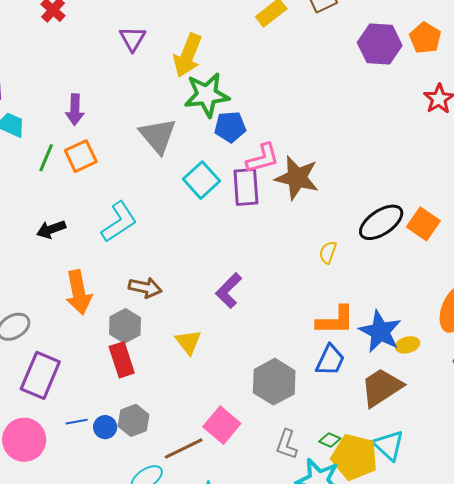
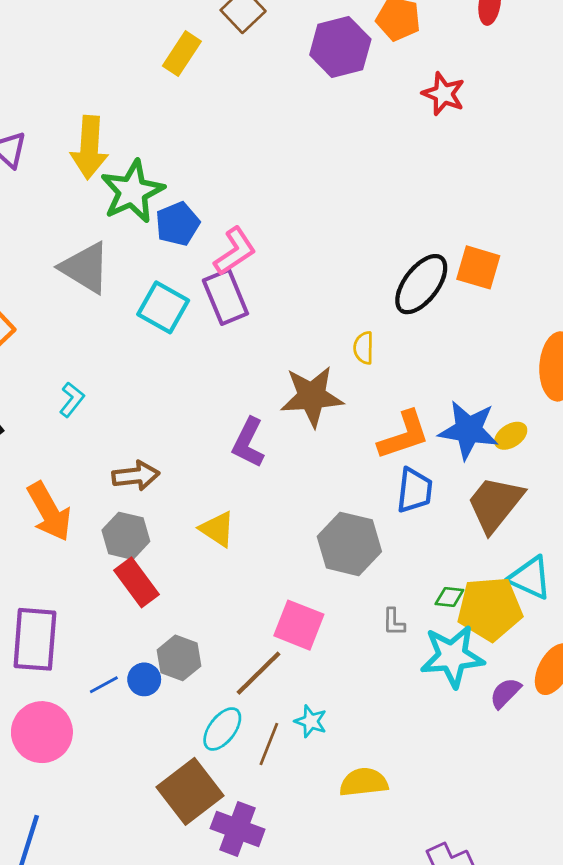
brown star: (297, 178) -> (312, 396), moved
cyan L-shape: (119, 222) -> (72, 400), size x0.6
gray L-shape: (287, 444) -> (394, 622), size x0.7

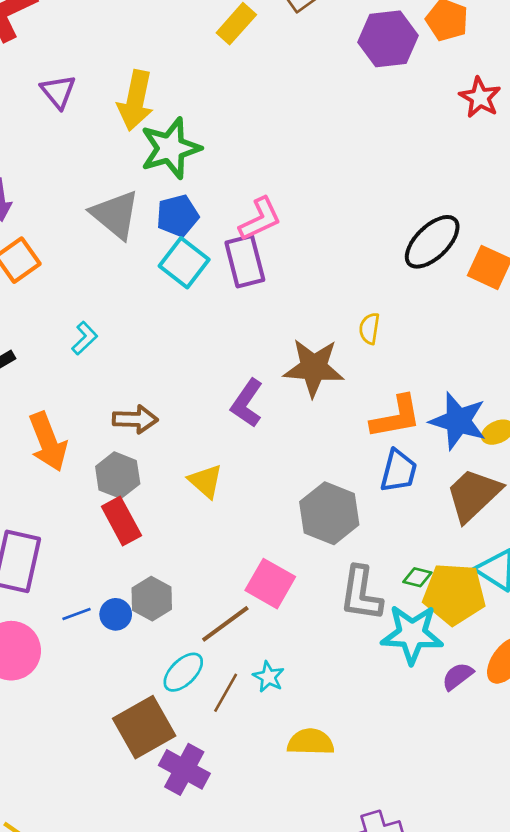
blue pentagon: (178, 224) -> (178, 216), moved
black ellipse: (421, 284) -> (432, 242), moved
gray L-shape: (394, 622) -> (361, 593), size x2.0

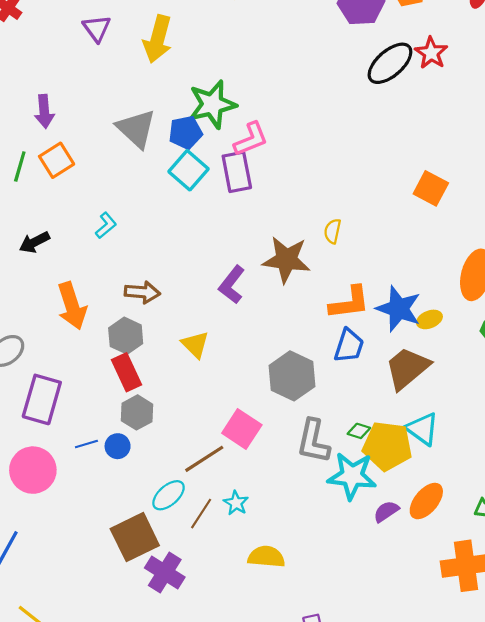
green star: (170, 148) -> (212, 104), moved
black ellipse: (432, 242) -> (390, 63), moved
gray hexagon: (152, 599) -> (137, 412), moved

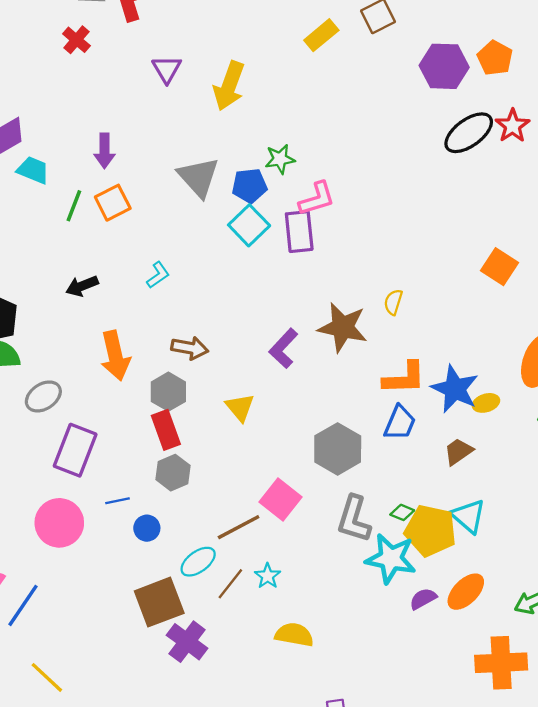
green star: (212, 104) -> (280, 159), size x0.6
brown trapezoid: (407, 368) -> (458, 452), size x0.6
blue circle: (118, 446) -> (147, 528), moved

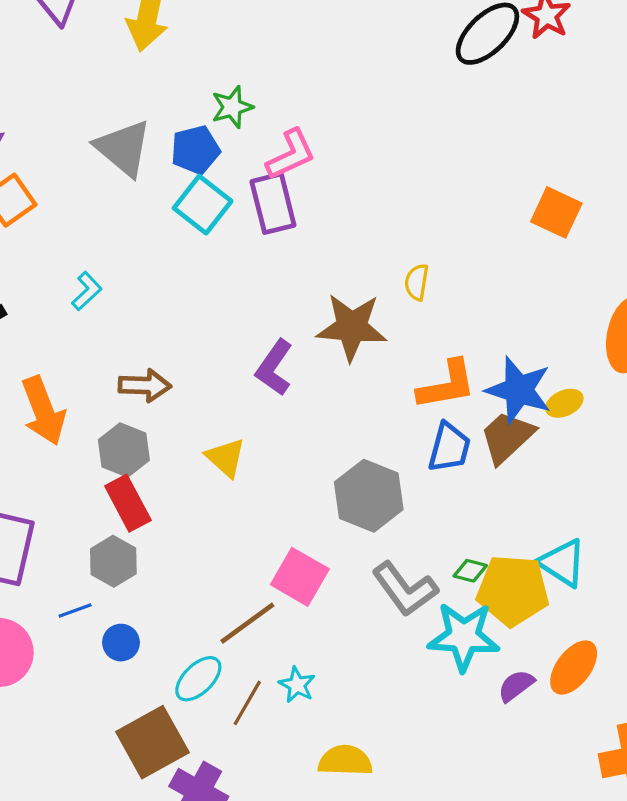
brown trapezoid: (458, 452) -> (507, 437), moved, size x1.4
gray hexagon: (173, 473) -> (113, 561), moved
gray L-shape: (354, 519) -> (405, 589), turned -45

